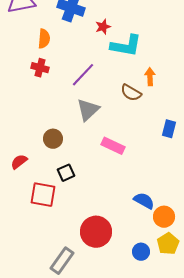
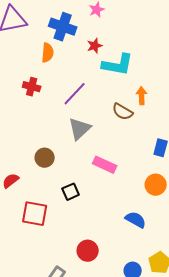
orange semicircle: (44, 39) -> (48, 53), moved
black square: (66, 173) -> (71, 192), moved
orange circle: (164, 217) -> (156, 185), moved
red circle: (96, 232) -> (88, 251), size x0.7

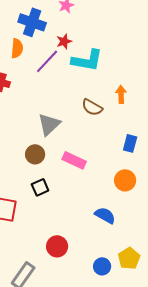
purple line: (75, 94) -> (47, 61), moved
orange arrow: (142, 96) -> (121, 94), moved
brown circle: (45, 158) -> (35, 154), moved

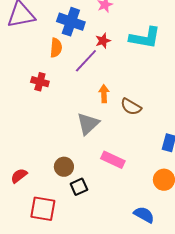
cyan L-shape: (87, 60) -> (145, 38), moved
orange arrow: (121, 94) -> (104, 94), moved
brown circle: (35, 154) -> (64, 167), moved

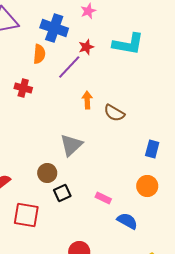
gray triangle: (88, 124) -> (71, 145), moved
pink rectangle: (113, 160) -> (103, 198), moved, size x0.7

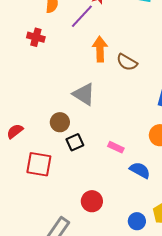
orange arrow: (87, 100) -> (100, 49), size x1.4
gray triangle: (71, 145) -> (84, 94), turned -45

